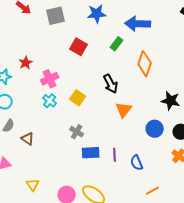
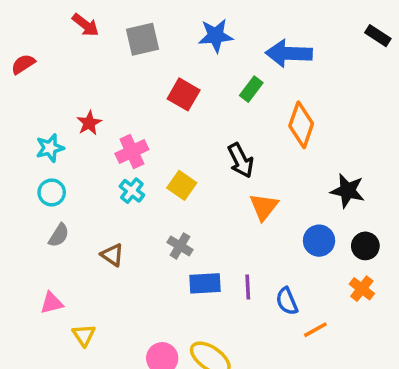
brown triangle: (28, 139) -> (112, 255), moved
yellow triangle: (33, 185) -> (84, 335), moved
orange line: (153, 191) -> (315, 330), moved

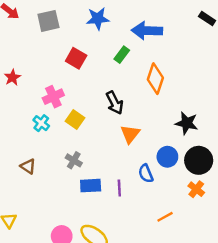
pink cross: (132, 151) -> (53, 97), moved
black circle: (365, 246) -> (199, 160), size x1.5
blue semicircle: (287, 301) -> (146, 174), moved

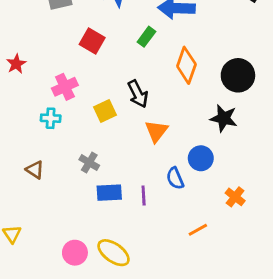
yellow square: (75, 119) -> (105, 111), moved, turned 30
cyan cross: (41, 123) -> (51, 118), turned -35
black circle: (199, 160) -> (238, 75), moved

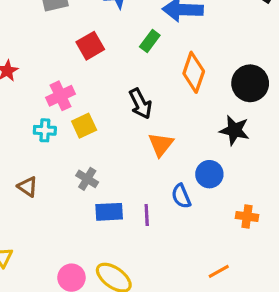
red square: (92, 41) -> (90, 46), turned 30
yellow square: (105, 111) -> (84, 126), moved
orange cross: (235, 197) -> (247, 216), turned -30
orange line: (198, 230) -> (219, 271), moved

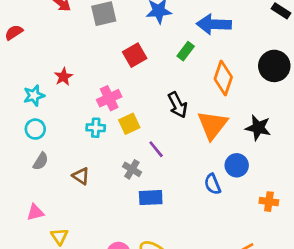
black circle: (250, 83) -> (274, 66), moved
orange triangle: (161, 144) -> (213, 125), moved, size x1.4
purple line: (147, 215) -> (156, 149), moved, turned -36

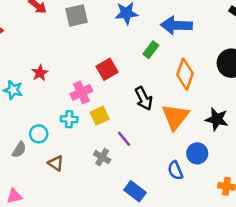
red square: (135, 55) -> (107, 69), moved
cyan star: (34, 95) -> (13, 90), turned 30
cyan circle: (35, 129) -> (39, 134), moved
blue rectangle: (151, 198) -> (135, 191), moved, turned 40

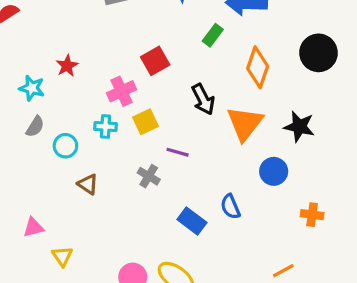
purple line: (124, 139) -> (178, 152), turned -35
gray semicircle: (19, 150) -> (35, 127), moved
blue semicircle: (175, 170) -> (230, 207), moved

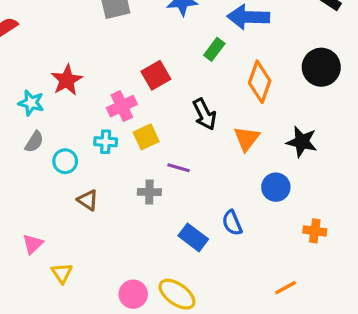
red star: (67, 66) -> (67, 80), size x1.4
orange triangle: (245, 123) -> (247, 139), size x0.7
gray cross: (149, 176) -> (149, 192), turned -30
pink triangle: (33, 227) -> (33, 244), turned -30

